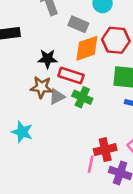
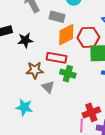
red hexagon: (116, 40) -> (88, 37), moved
black star: (48, 59) -> (25, 40), moved
gray triangle: (57, 97) -> (48, 87), moved, turned -40

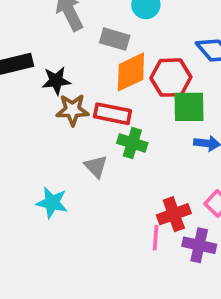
brown star: (35, 70) -> (72, 110), moved

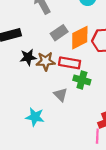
gray rectangle: (115, 39) -> (59, 33), moved, turned -49
black star: (56, 81) -> (28, 57), moved

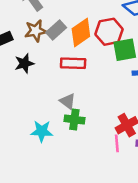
brown star: (46, 61) -> (36, 31), moved
green cross: (82, 80) -> (74, 120), moved

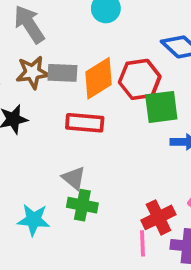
gray rectangle: (56, 30) -> (62, 73), turned 42

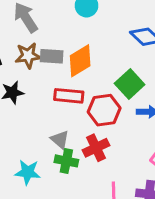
red hexagon: (140, 79) -> (104, 110), moved
green square: (161, 107) -> (130, 84), turned -36
red cross: (158, 217) -> (96, 148), moved

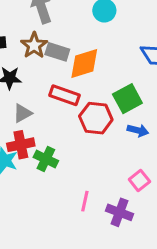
brown star: (28, 56) -> (34, 45), turned 30
gray triangle: (60, 139) -> (22, 113), moved, turned 36
red cross: (96, 148) -> (21, 145), moved

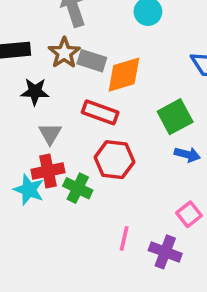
gray triangle: (22, 113) -> (50, 134), turned -30
red hexagon: (96, 118) -> (114, 160), moved

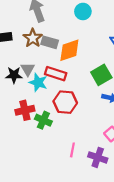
black star: (35, 92) -> (14, 75), moved
gray triangle: (50, 134) -> (28, 69), moved
cyan star: (29, 190) -> (38, 82), moved

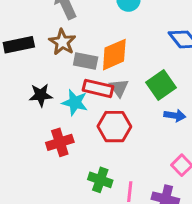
gray rectangle: (50, 42) -> (86, 61), moved
gray triangle: (28, 69) -> (119, 88), moved
green cross: (43, 120) -> (100, 180), moved

